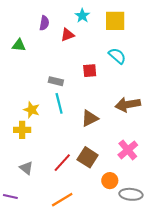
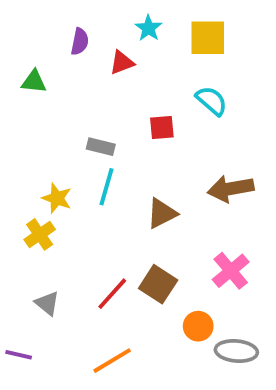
cyan line: (59, 103) -> (106, 187), turned 30
yellow cross: (22, 130) -> (40, 234), turned -35

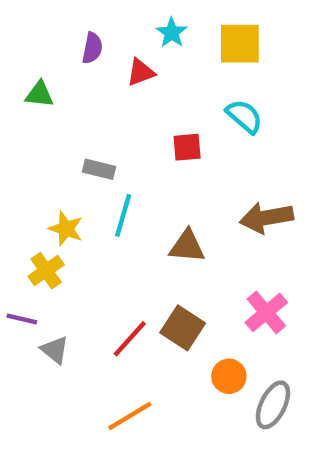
gray rectangle: (101, 147) -> (99, 169), moved
brown triangle: (162, 213) -> (187, 246), turned 32
gray ellipse: (236, 351) -> (273, 405), turned -69
purple line: (19, 355) -> (22, 319), moved

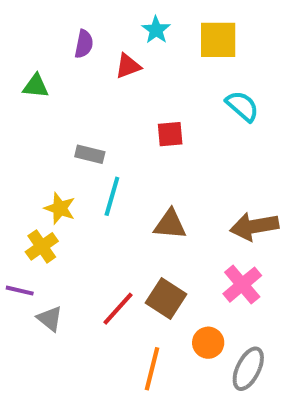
cyan semicircle: (244, 116) -> (242, 106), moved
brown arrow: (266, 218) -> (254, 226), moved
orange line: (130, 416) -> (152, 369), moved, turned -45

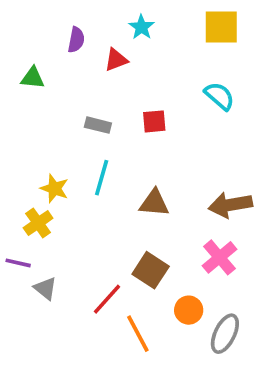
yellow square: (218, 40) -> (221, 27), moved
gray rectangle: (90, 154) -> (98, 125), moved
red line: (118, 309) -> (107, 299), moved
orange line: (152, 369) -> (138, 334), turned -42

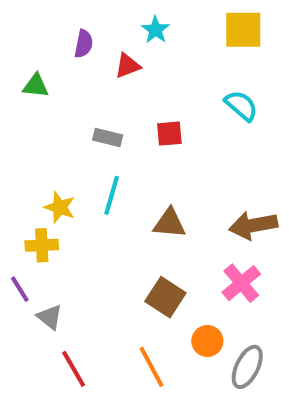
yellow cross: (38, 223) -> (42, 245), turned 32
purple line: (18, 263) -> (20, 289), turned 45
red line: (107, 299) -> (74, 369), moved, turned -72

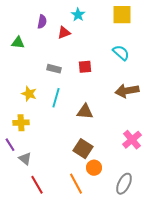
yellow star: (60, 207) -> (29, 94), moved
brown arrow: (253, 225) -> (127, 91), moved
pink cross: (241, 283) -> (132, 140), moved
orange circle: (207, 341) -> (94, 168), moved

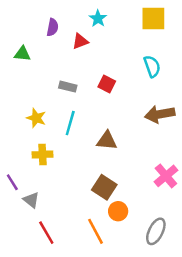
cyan semicircle: (121, 53) -> (152, 66), turned 30
red square: (85, 67) -> (107, 84), turned 32
yellow cross: (21, 123) -> (43, 155), moved

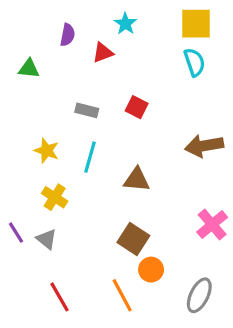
cyan semicircle: (152, 66) -> (194, 62), moved
yellow cross: (43, 155) -> (55, 197), turned 36
gray triangle: (31, 200) -> (47, 239), moved

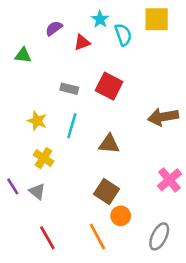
purple semicircle: (67, 35) -> (54, 28), turned -138
cyan semicircle: (194, 62) -> (123, 35), moved
red square: (137, 107) -> (109, 86), size x1.5

